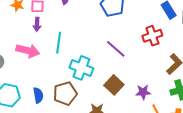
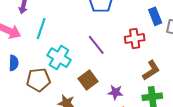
blue semicircle: (38, 95) -> (14, 63), moved

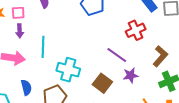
purple line: (96, 45) -> (117, 55), moved
purple star: (115, 92) -> (131, 75), moved

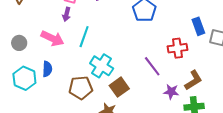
purple star: (131, 75) -> (171, 92), moved
brown square: (102, 83) -> (119, 87), moved
blue semicircle: (26, 87) -> (47, 69), moved

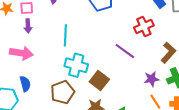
cyan line: (84, 37) -> (65, 35), moved
purple star: (171, 92) -> (152, 79), moved

